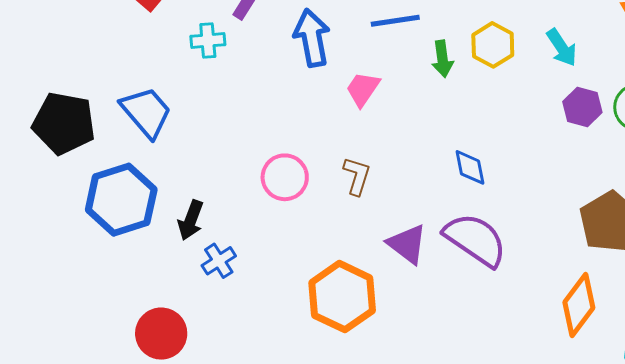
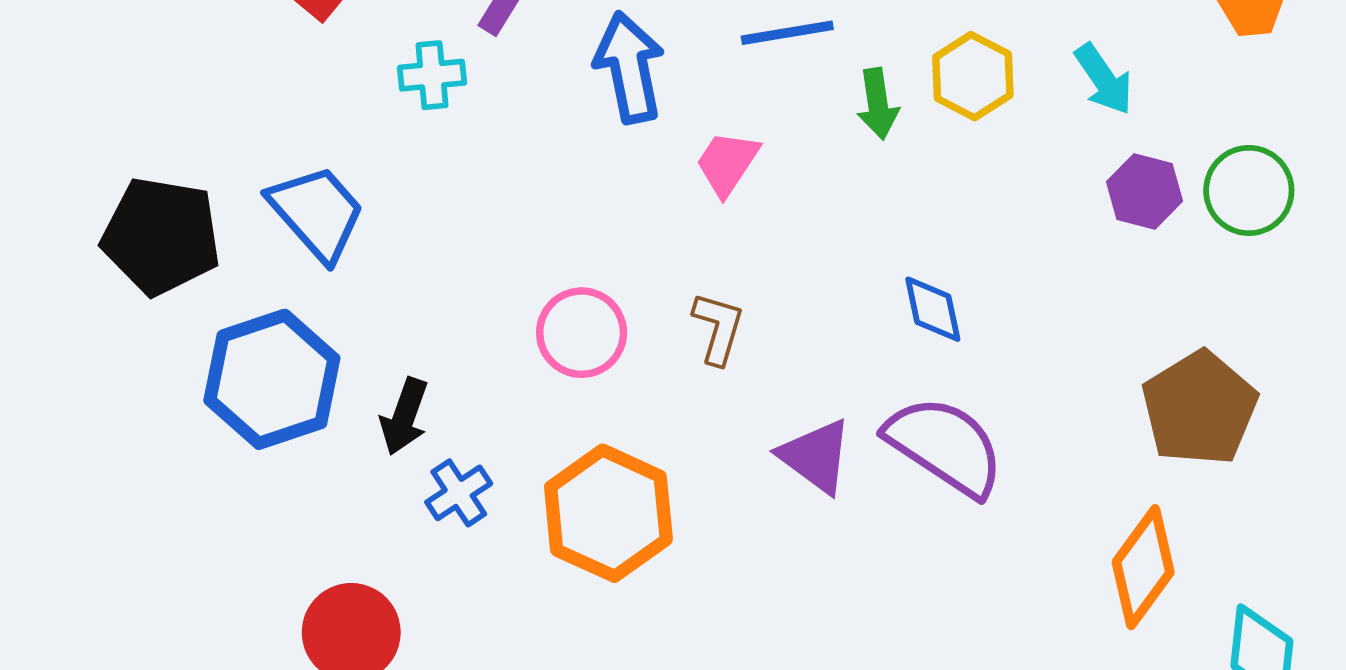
orange hexagon: (342, 297) -> (608, 513), moved

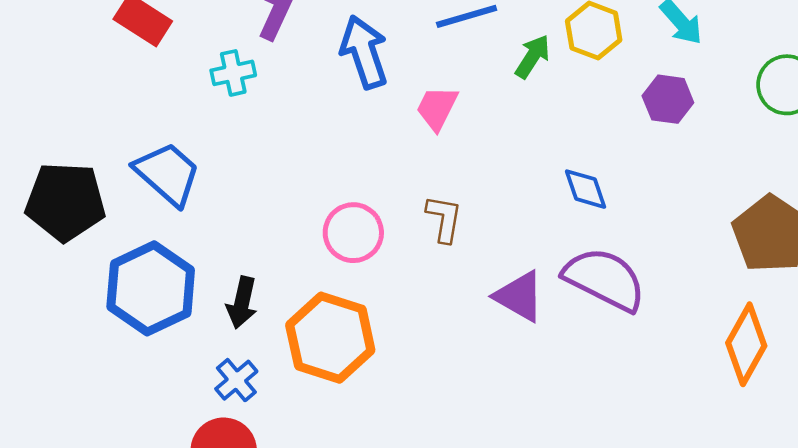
green arrow: (878, 104) -> (533, 57), turned -132
purple hexagon: (1144, 191) -> (668, 99), moved
blue cross: (459, 493) -> (236, 380), moved
orange hexagon: (608, 513) -> (330, 338), moved

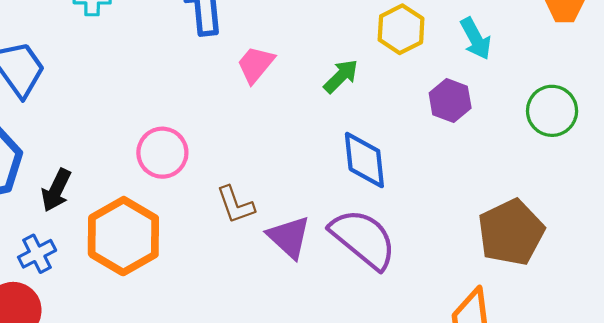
green arrow: (533, 57) -> (341, 76), moved
blue diamond: (586, 189) -> (364, 160), size x1.4
brown L-shape: (444, 219) -> (236, 205), moved, turned 138

